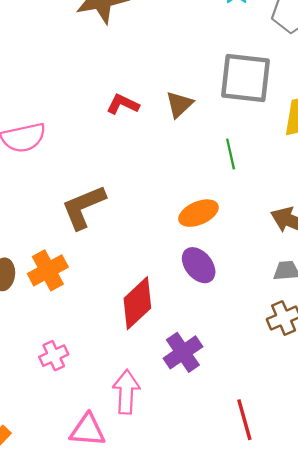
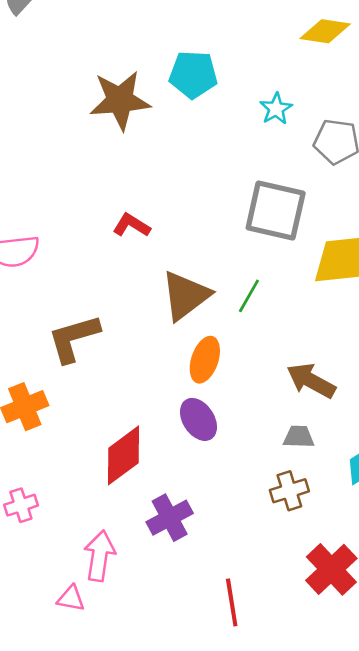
brown triangle: (179, 104) -> (186, 295), moved, size x1.6
green line: (231, 154) -> (249, 296), turned 36
orange ellipse: (199, 213) -> (205, 360), turned -54
pink triangle: (88, 430) -> (71, 599), moved, size x0.7

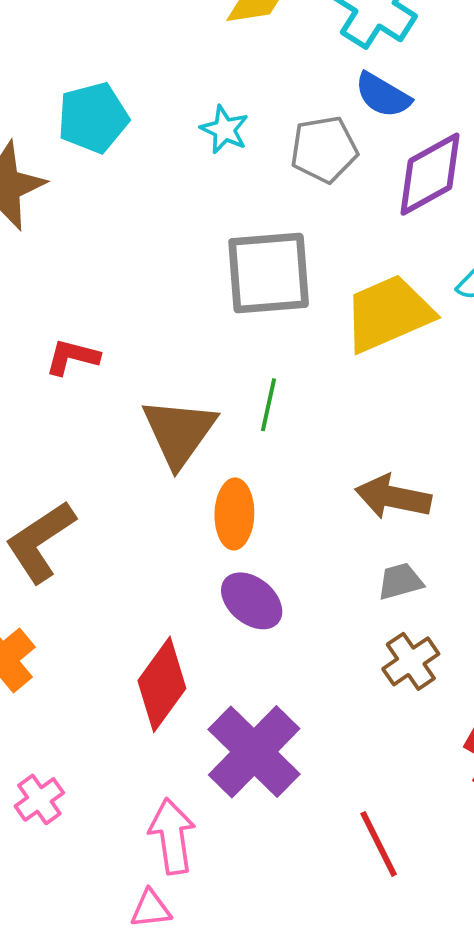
purple cross: (170, 518) -> (254, 752), size x1.4

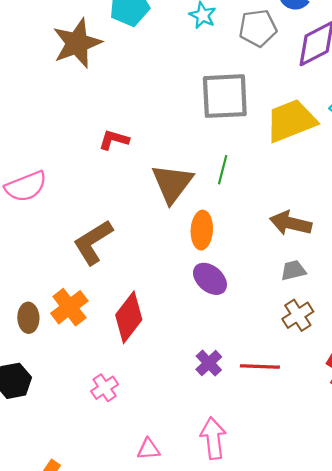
red diamond: (162, 684) -> (129, 317), moved
purple cross: (254, 752) -> (209, 363), size x0.5
pink cross: (39, 799) -> (105, 388), moved
pink arrow: (172, 836) -> (213, 438), moved
red line: (379, 844) -> (260, 367), moved, turned -63

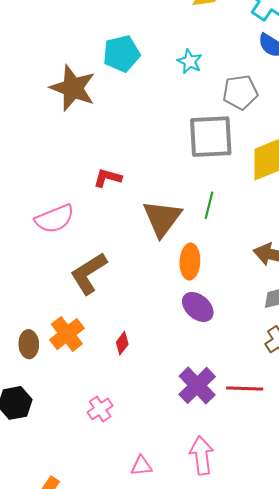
gray pentagon: (258, 28) -> (240, 92), moved
brown star: (77, 43) -> (73, 88), turned -30
pink semicircle: (26, 186) -> (55, 219), moved
red diamond: (129, 317) -> (122, 343), size x0.5
purple cross: (209, 363) -> (197, 385), size x1.5

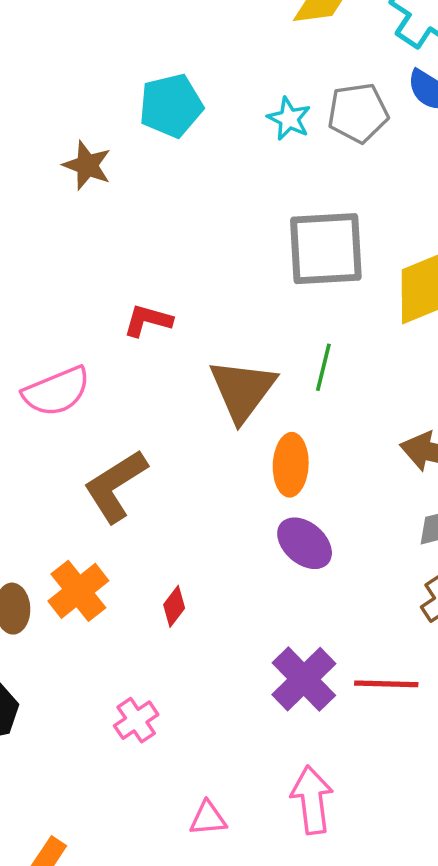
brown star: (73, 88) -> (87, 165), size x0.6
gray pentagon: (240, 92) -> (358, 113), moved

